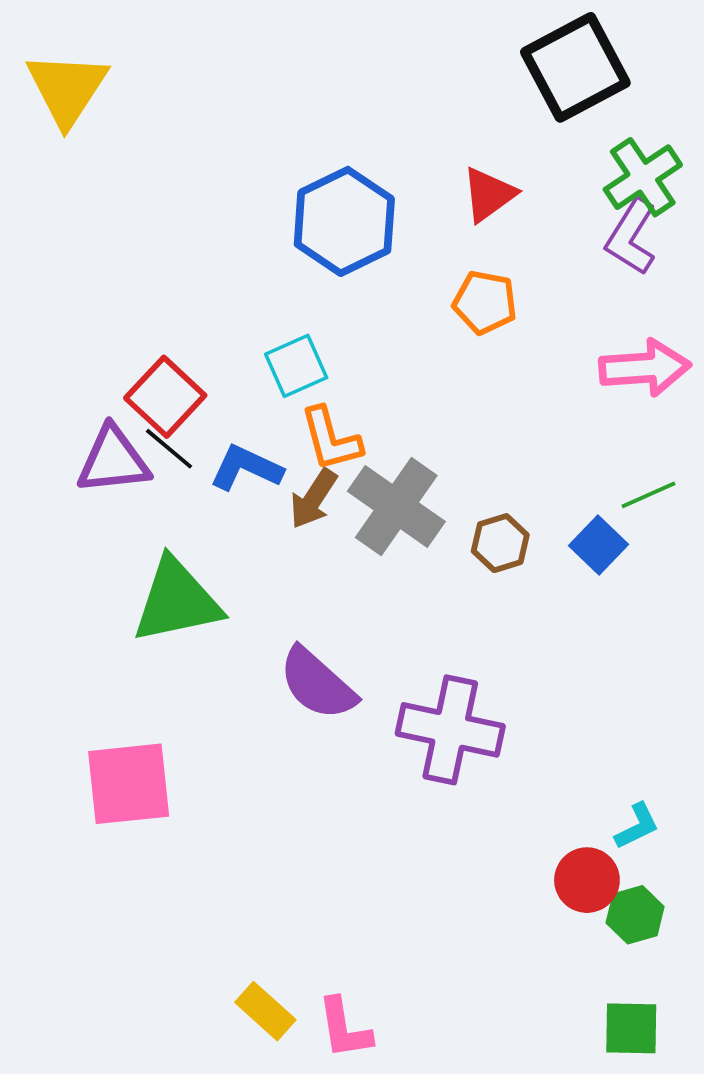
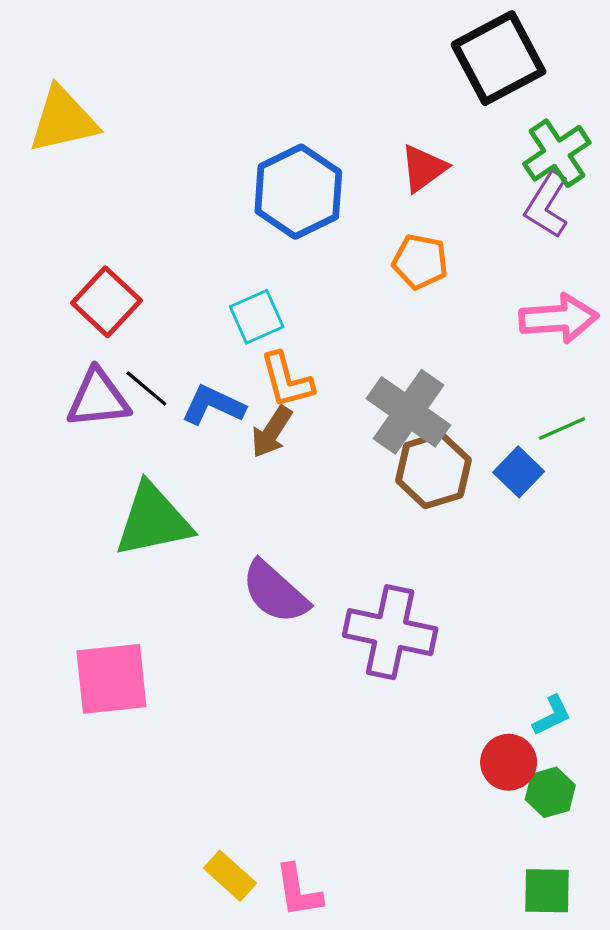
yellow triangle: (67, 89) -> (63, 120), moved, turned 44
red square: (165, 397) -> (106, 302), moved
gray cross: (396, 506) -> (408, 412), moved
brown hexagon: (500, 543) -> (433, 470), size x1.5

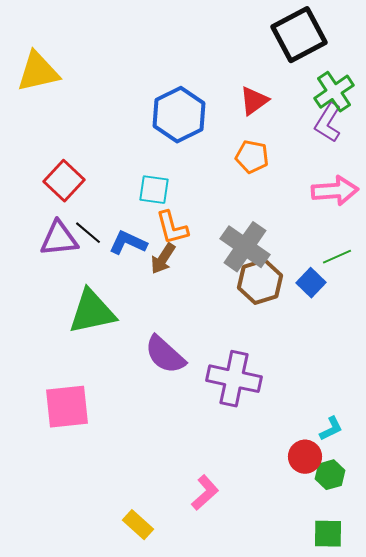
cyan square: (257, 317) -> (154, 190), turned 32
pink L-shape: (298, 891) -> (205, 493), moved, turned -123

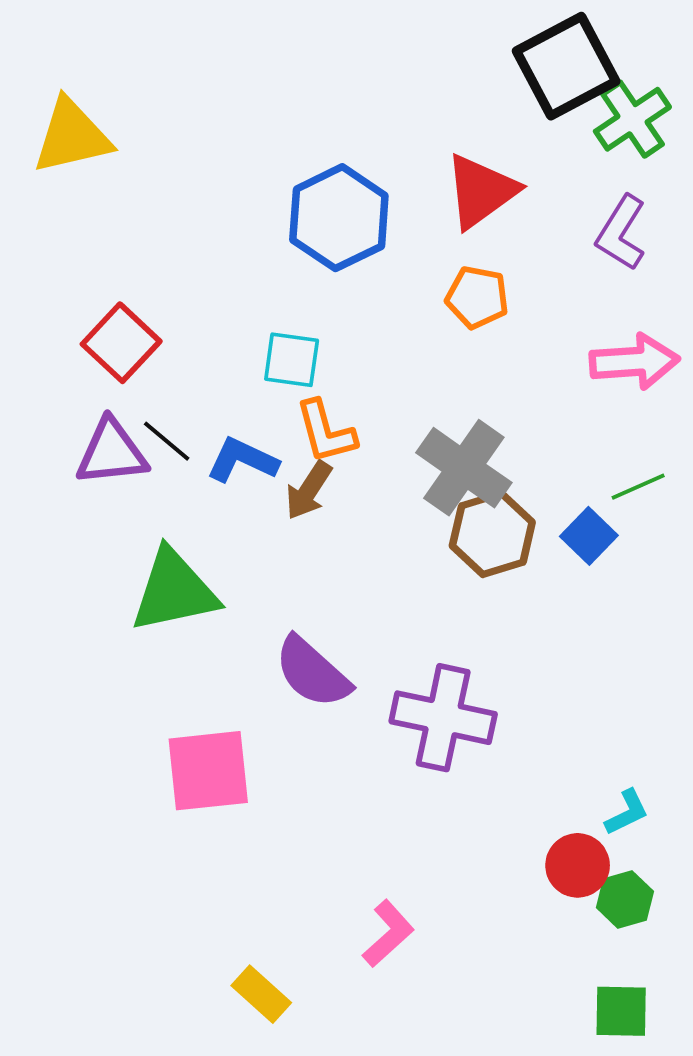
green cross: (334, 92) -> (632, 119), moved
red triangle: (254, 101) -> (481, 191), size x1.4
pink square: (67, 407) -> (208, 771), moved

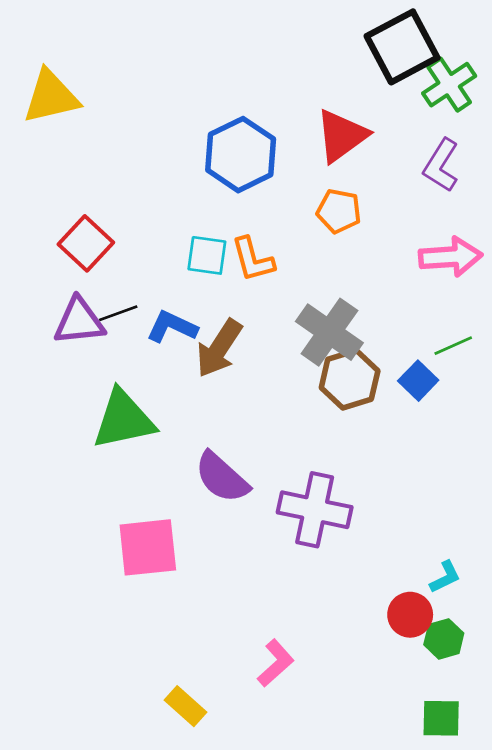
orange L-shape: (326, 432) -> (253, 259), moved
black line: (167, 441) -> (118, 313), turned -60
brown arrow: (309, 490) -> (219, 348), size x1.4

